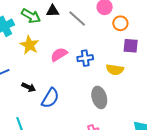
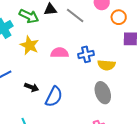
pink semicircle: (59, 55) -> (60, 53), turned 36
yellow semicircle: (115, 70) -> (106, 65), moved

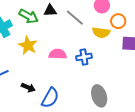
yellow semicircle: (106, 65) -> (101, 33), moved

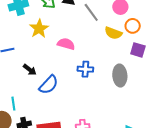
blue cross: (84, 57) -> (85, 69), moved
gray ellipse: (99, 96) -> (120, 76), moved

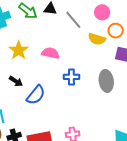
yellow star: (39, 29) -> (19, 50), moved

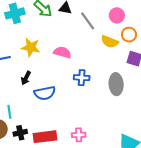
yellow star: (19, 50) -> (31, 47), turned -30
black arrow: (16, 81) -> (26, 78), turned 80
blue semicircle: (36, 95) -> (45, 93), turned 35

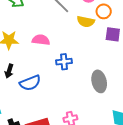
gray ellipse: (116, 84) -> (99, 81), moved

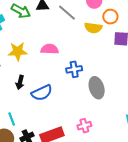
gray ellipse: (99, 81) -> (97, 88), moved

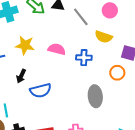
orange circle: (110, 17) -> (117, 73), moved
blue cross: (74, 69) -> (84, 58), moved

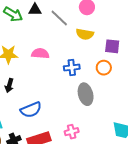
blue cross: (84, 58) -> (72, 68), moved
blue semicircle: (41, 91) -> (31, 110), moved

